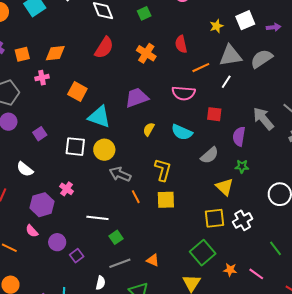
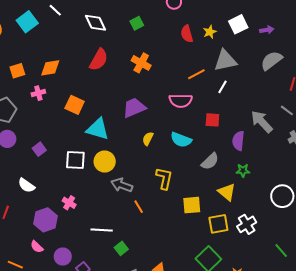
red semicircle: (181, 44) -> (187, 34), moved
gray semicircle: (262, 59) -> (271, 61), moved
yellow square: (166, 200) -> (192, 205), moved

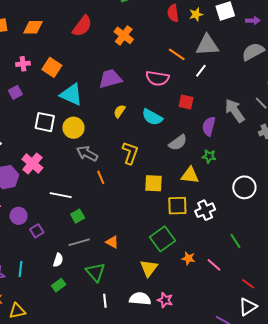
orange line: (196, 74) -> (177, 54), turned 54
pink cross: (38, 93) -> (23, 64), moved
purple square: (39, 149) -> (15, 92), moved
yellow triangle: (227, 192) -> (190, 175), turned -42
pink cross: (69, 203) -> (32, 163), size x1.5

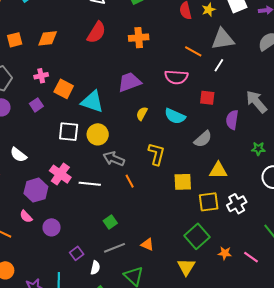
orange cross: (124, 35) -> (139, 38), turned -36
orange square: (52, 67) -> (64, 89), moved
green star: (209, 156) -> (258, 149), moved
white line: (61, 195) -> (90, 184), moved
purple square: (37, 231) -> (77, 253), moved

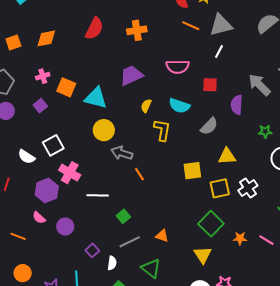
orange line: (193, 51) -> (191, 26), moved
white square: (69, 132) -> (53, 145), moved, turned -30
yellow L-shape: (157, 154) -> (162, 130), moved
white line: (90, 184) -> (98, 195), moved

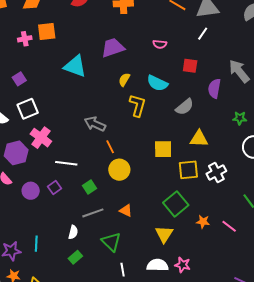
pink semicircle: (178, 67) -> (160, 44), size x0.6
orange square: (66, 87) -> (47, 32), moved, turned -36
purple square: (40, 106) -> (19, 79), moved
yellow circle: (104, 130) -> (119, 170), moved
purple square: (92, 250) -> (55, 187), moved

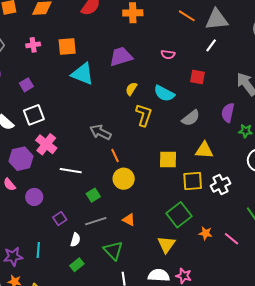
orange square: (47, 32) -> (67, 47), moved
purple semicircle: (214, 88) -> (228, 113), moved
purple square: (55, 187) -> (60, 218), moved

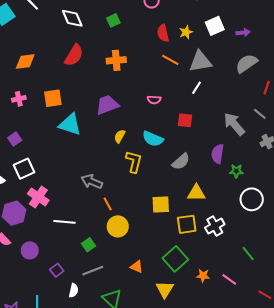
orange triangle: (129, 220) -> (137, 267), moved

